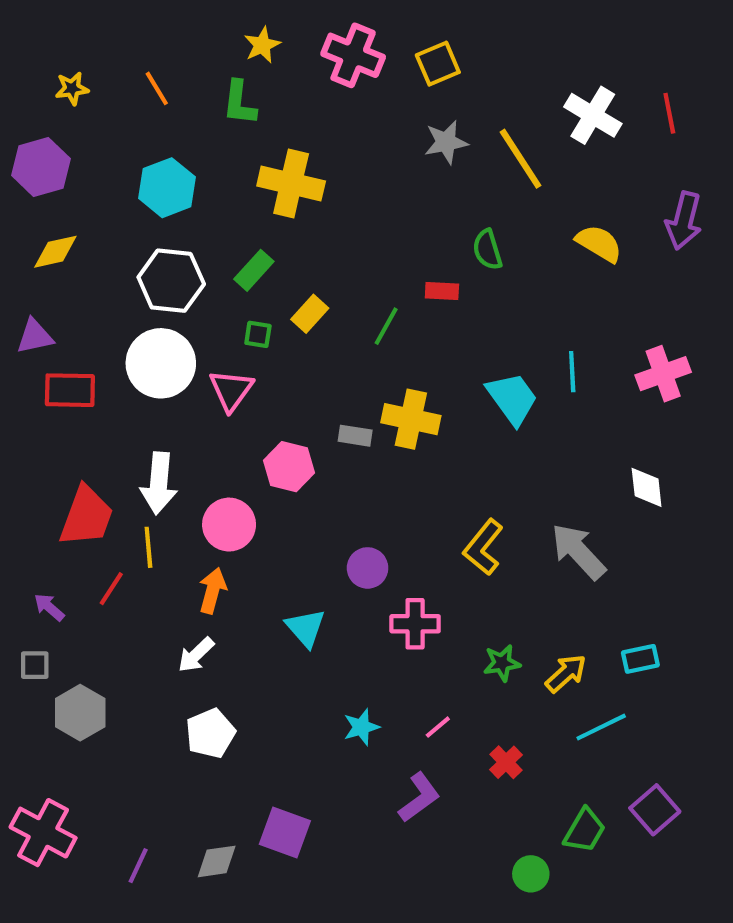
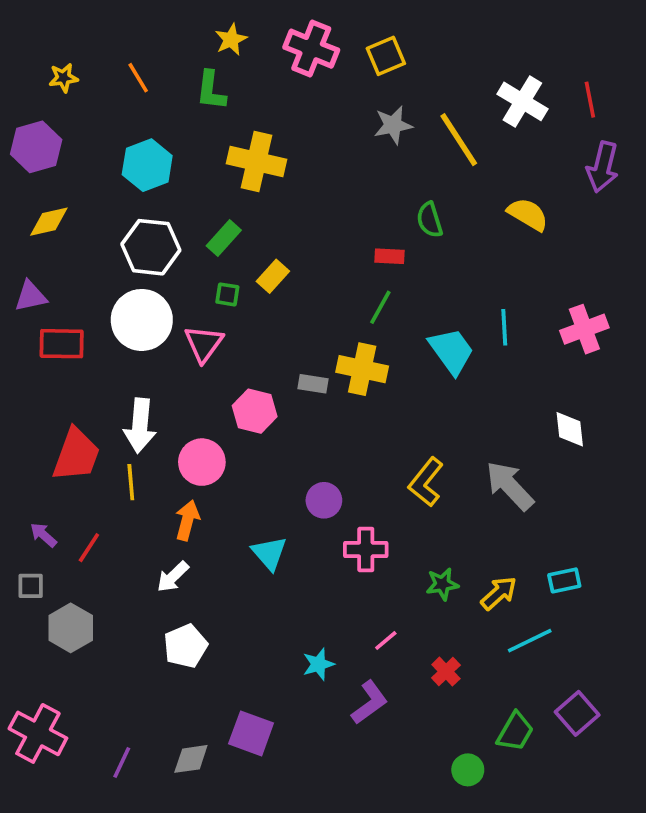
purple arrow: (684, 221) -> (603, 167), moved
green line: (386, 326) -> (380, 307), moved
red line: (111, 589) -> (89, 548), moved
cyan star: (361, 727) -> (318, 664), moved

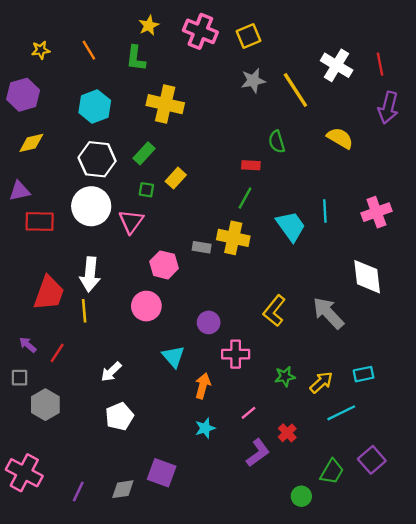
white diamond: (570, 429) -> (367, 277), size x1.5
pink circle: (202, 462) -> (146, 306), moved
orange arrow: (187, 520) -> (203, 386), moved
purple L-shape: (369, 702) -> (258, 453), moved

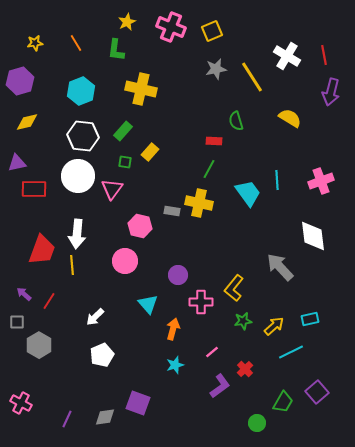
yellow L-shape: (274, 311) -> (234, 288), moved
pink cross: (24, 473) -> (21, 403), size x0.7

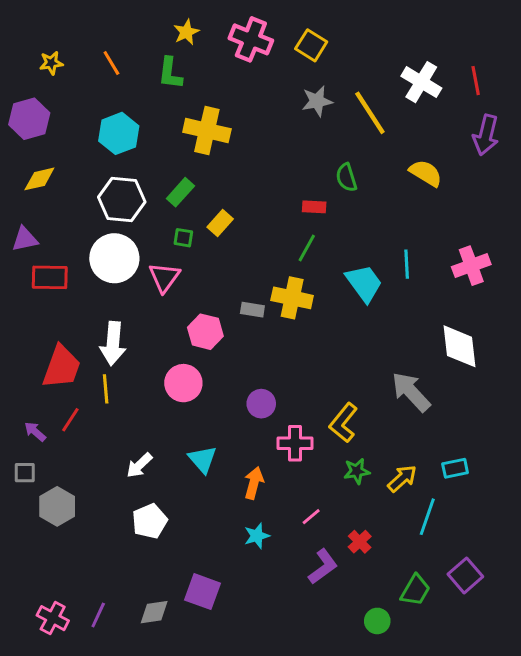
yellow square: (212, 31) -> (311, 45), turned -35
red line: (49, 301) -> (70, 420), moved
cyan triangle: (148, 304) -> (202, 459), moved
cyan line: (291, 352) -> (427, 517), turned -45
pink cross: (21, 403) -> (53, 618), moved

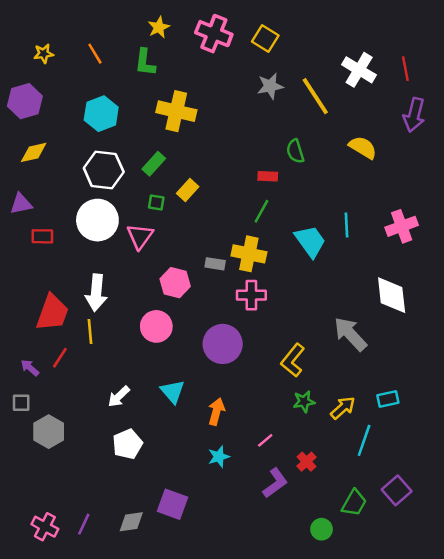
red rectangle: (50, 277) -> (42, 236), size x0.7
purple circle: (261, 404) -> (223, 344), size x1.6
pink cross: (295, 443) -> (251, 295), moved

